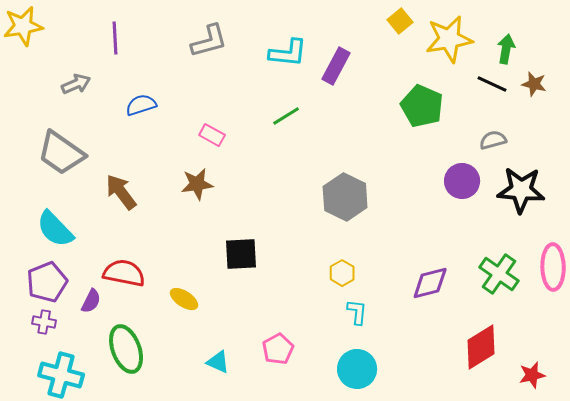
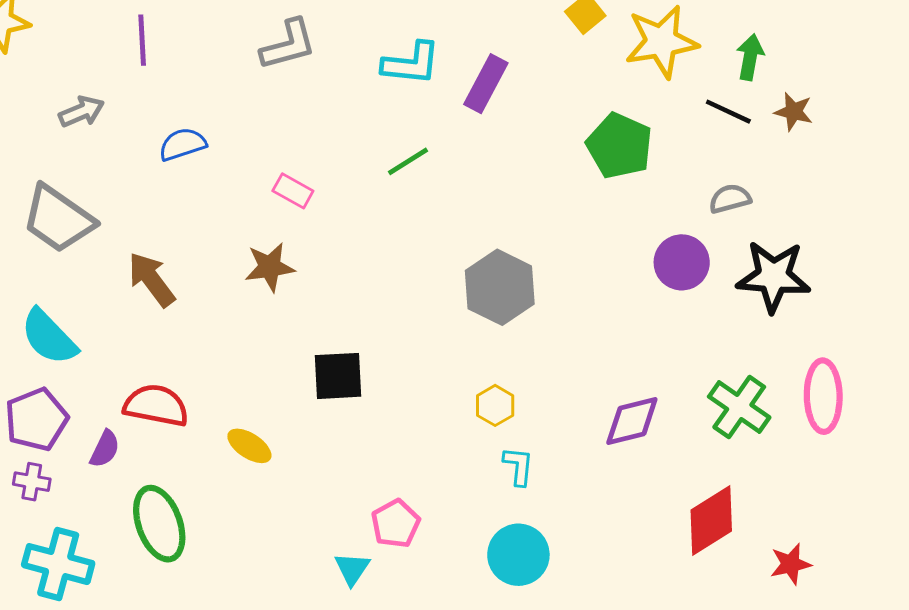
cyan triangle: (218, 362) -> (352, 569), moved, turned 40

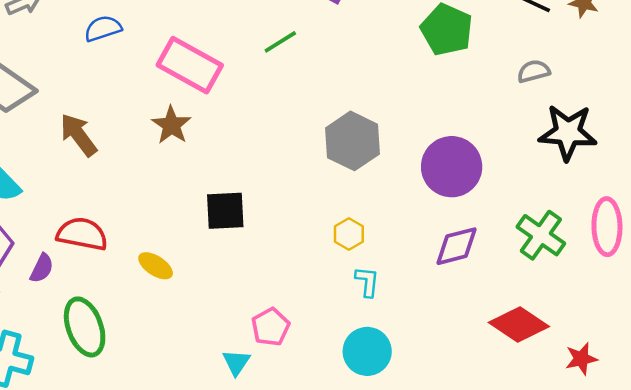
pink rectangle: (293, 191) -> (190, 65), size x2.0
purple circle: (682, 262) -> (452, 167), moved, size x1.4
brown star: (270, 267) -> (171, 125), turned -30
red diamond: (711, 521) -> (519, 324), turned 66

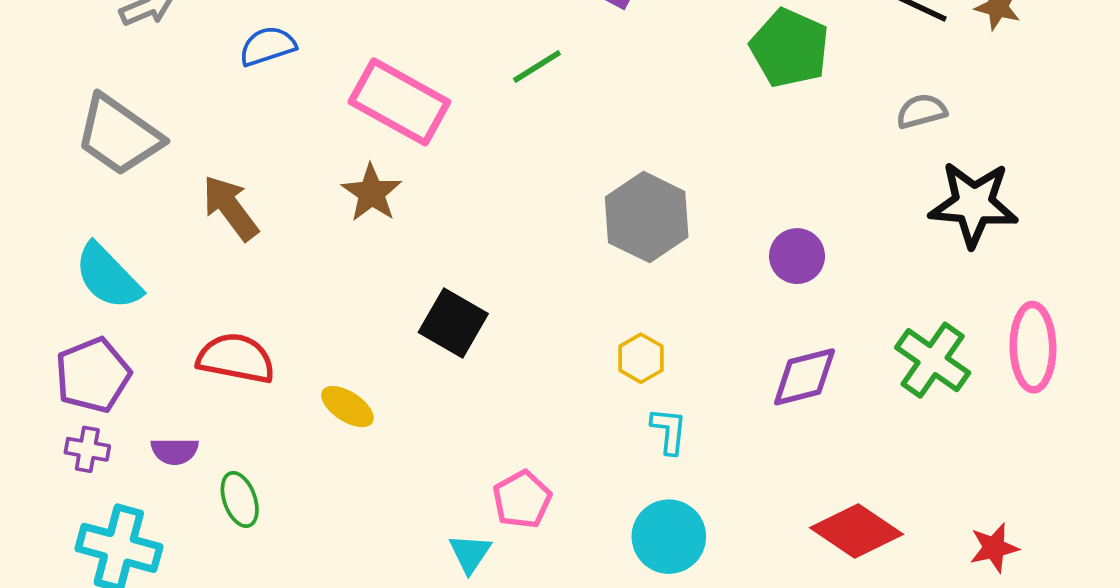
purple circle: (452, 167) -> (797, 256), size x0.6
black square: (225, 211) -> (453, 323), turned 33
purple semicircle: (42, 268) -> (175, 451), moved, turned 64
red diamond: (519, 324) -> (856, 531), moved
green ellipse: (85, 327) -> (240, 499), size x0.6

